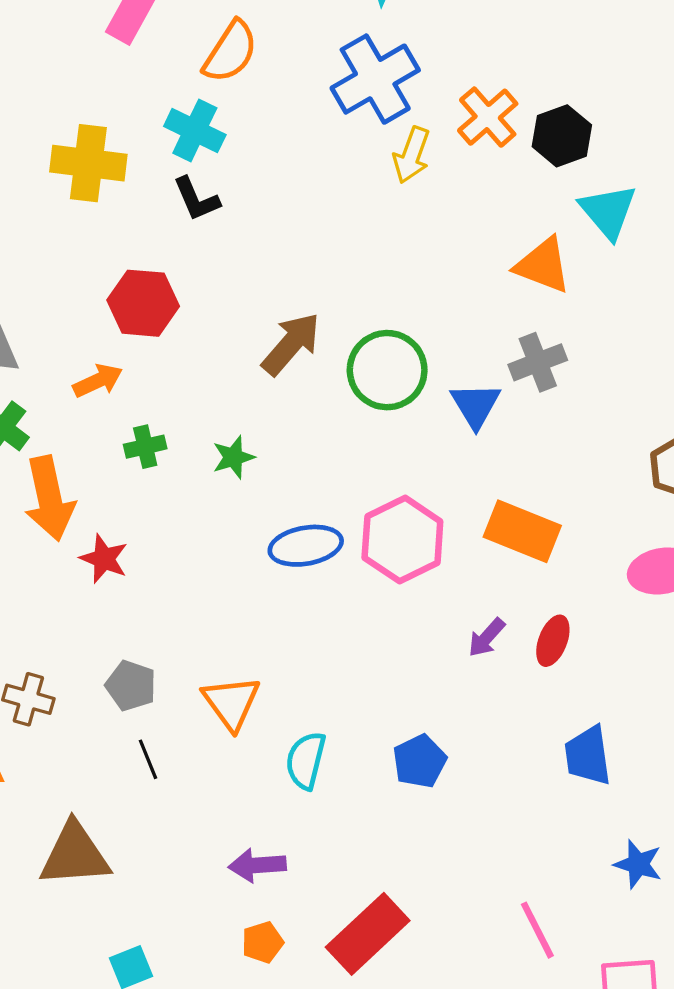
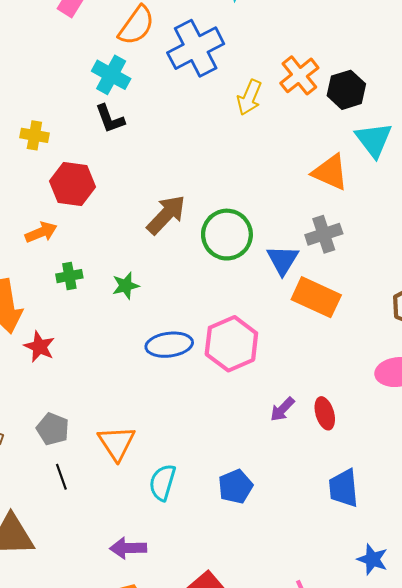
blue cross: (375, 79) -> (196, 48), moved
yellow cross: (88, 163) -> (34, 135), moved, size x0.6
orange rectangle: (522, 531) -> (316, 297), moved
red ellipse: (553, 641) -> (325, 413), turned -40

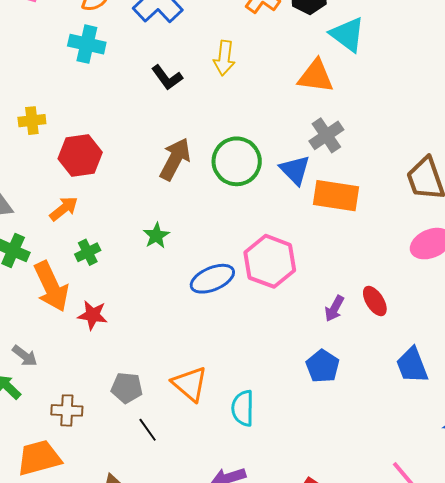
yellow arrow: (249, 97) -> (224, 58), moved
black L-shape: (110, 119) -> (167, 77), moved
green cross: (69, 276) -> (88, 252), moved
blue pentagon: (235, 486) -> (323, 366), moved

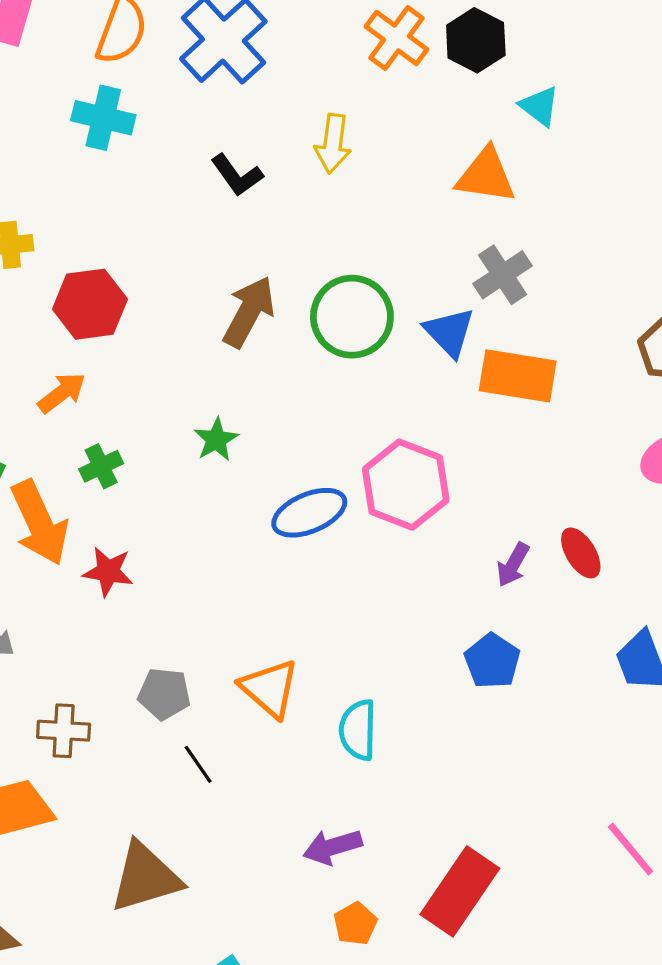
cyan triangle: (347, 34) -> (540, 106), size x0.7

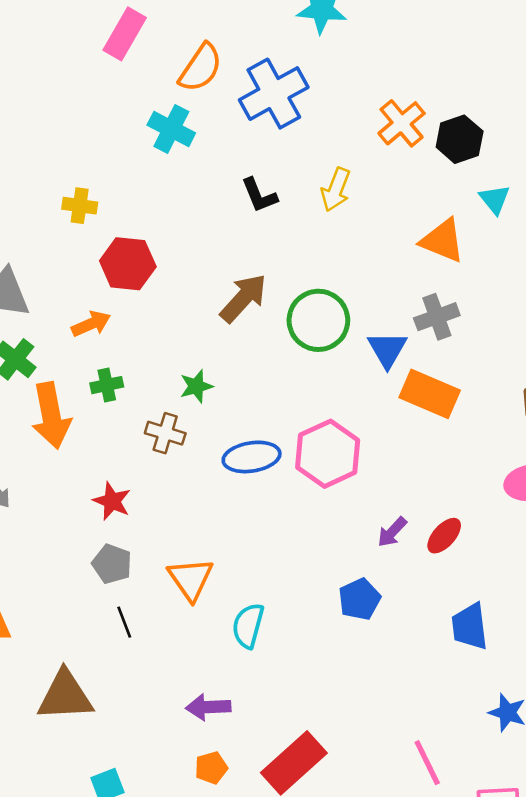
red ellipse: (581, 553) -> (444, 536), turned 60
red star: (108, 571) -> (112, 501), moved
brown cross: (64, 731) -> (165, 433), moved

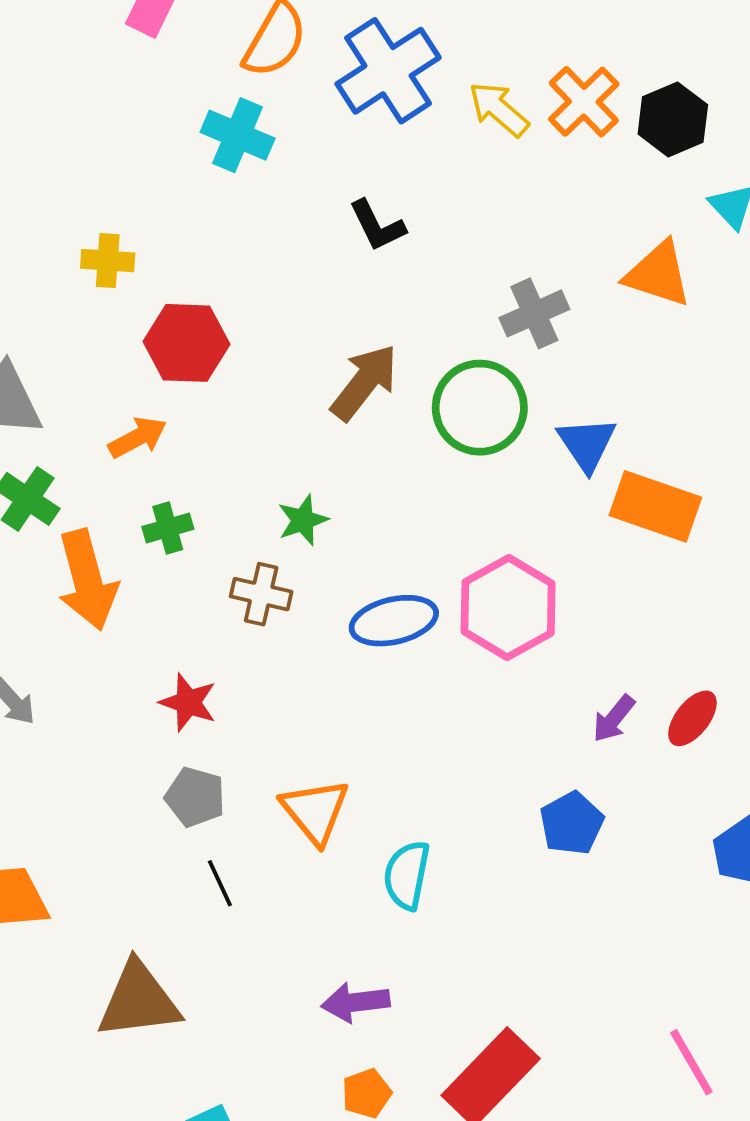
yellow arrow: (336, 190) -> (499, 109), moved, turned 114
gray cross: (437, 317) -> (534, 313), moved

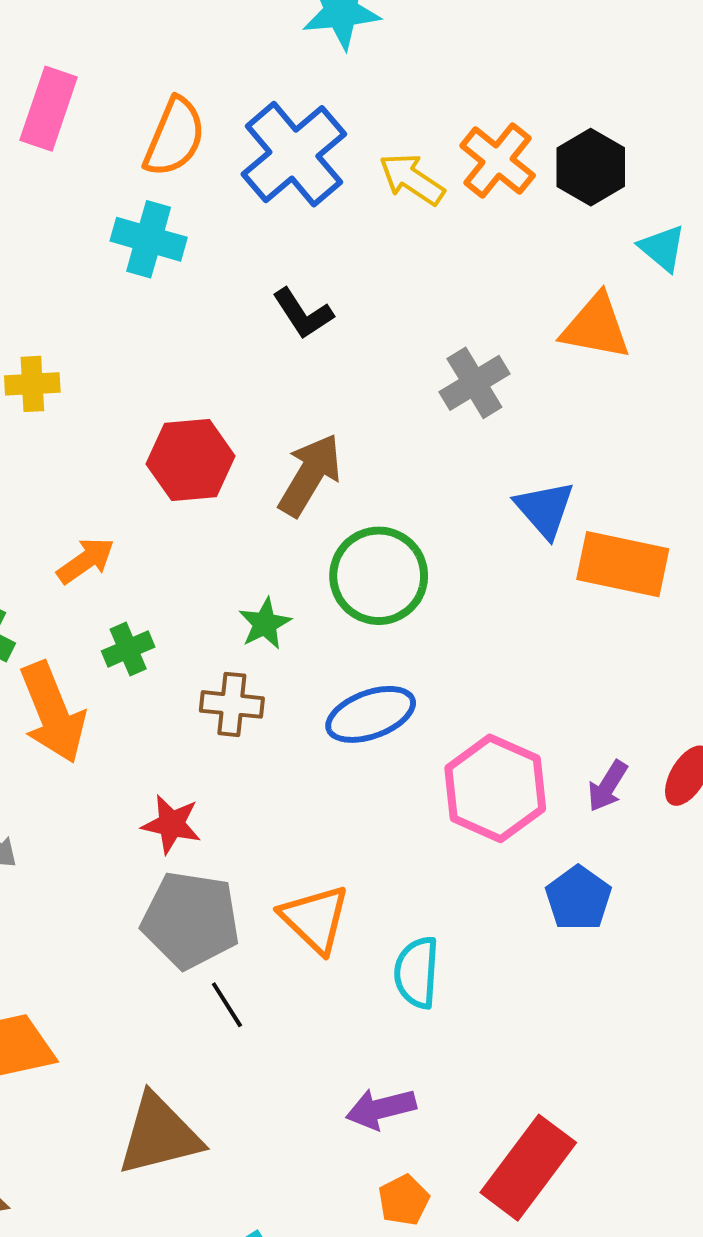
red hexagon: (186, 343) -> (191, 460), moved
green circle: (480, 408) -> (379, 576), moved
pink hexagon: (508, 608) -> (495, 788), moved
gray pentagon: (195, 797) -> (191, 920), size x1.6

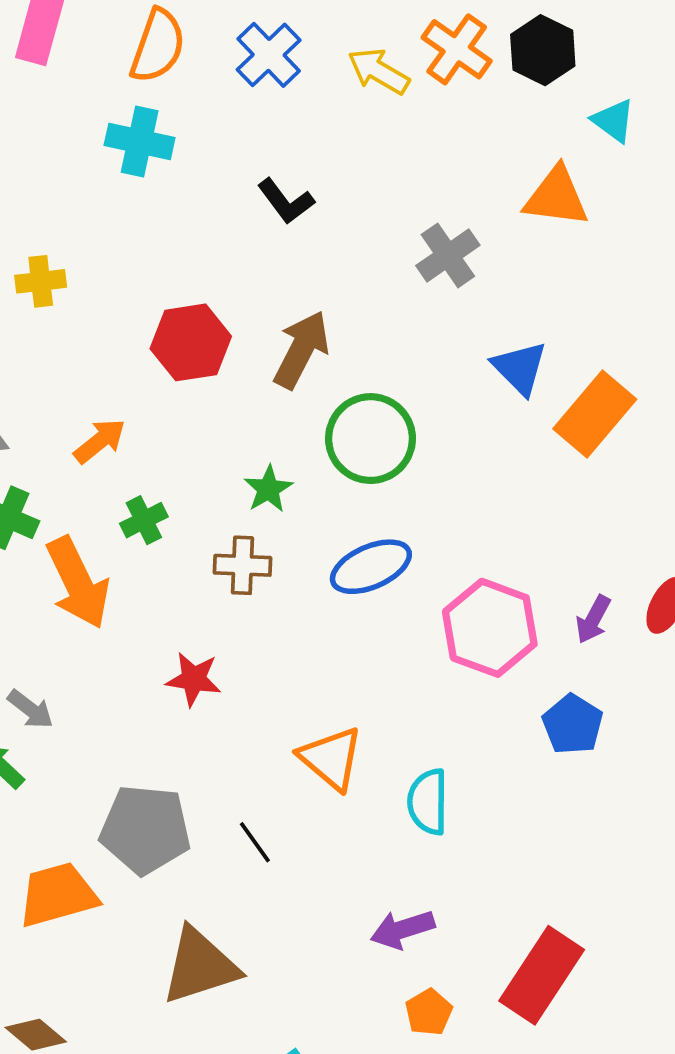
blue cross: (294, 154) -> (269, 55), size x0.7
orange rectangle: (623, 564) -> (595, 414), turned -58
gray pentagon: (191, 920) -> (145, 829), moved

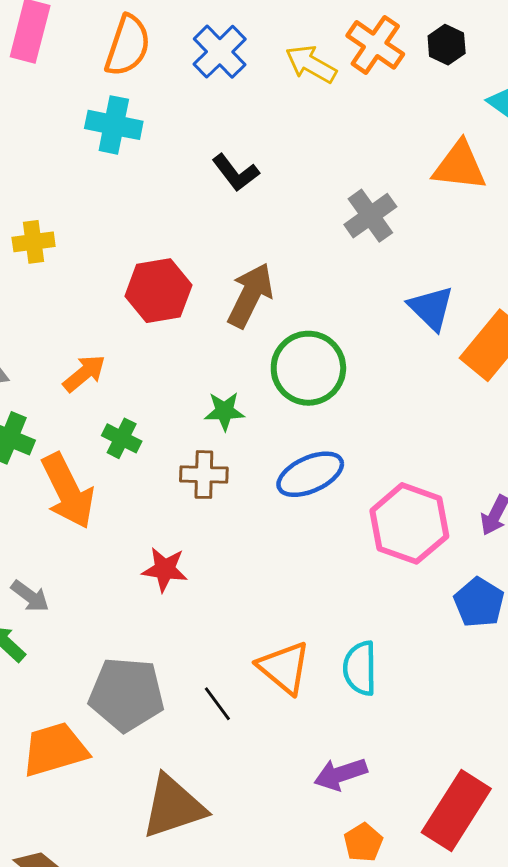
black hexagon: (543, 50) -> (447, 45), size x0.7
green star: (268, 489) -> (224, 411), turned 30
green cross: (144, 520) -> (122, 438), turned -36
orange triangle: (331, 758) -> (284, 668), moved

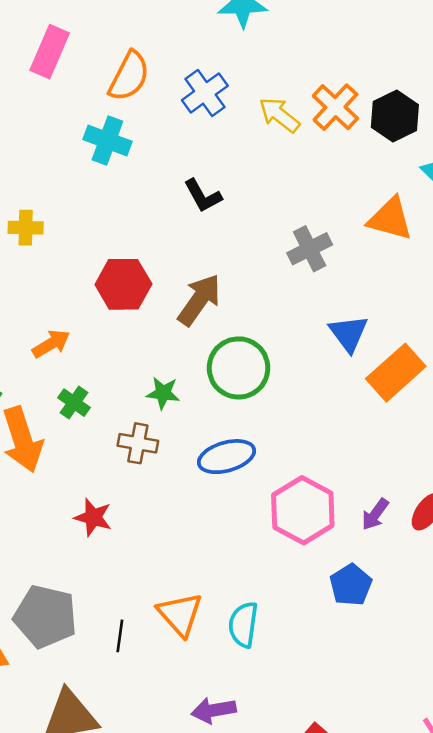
black hexagon: (447, 45) -> (395, 116), size x1.5
black line: (217, 704) -> (120, 636), turned 36

